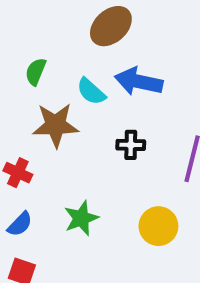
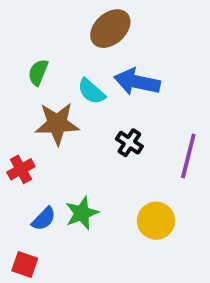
black cross: (131, 145) -> (129, 143), turned 32
red cross: (18, 173) -> (21, 169), turned 36
blue semicircle: (20, 224) -> (44, 219), moved

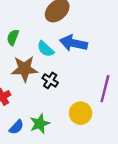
black cross: (129, 143) -> (50, 80), moved
yellow circle: (156, 221) -> (80, 113), moved

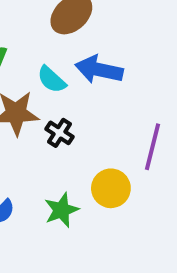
green star: (40, 124) -> (61, 210), moved

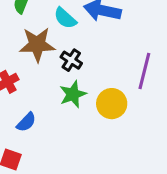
green star: (61, 210) -> (73, 94), moved

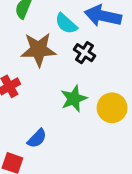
black cross: (71, 60) -> (84, 53), moved
blue semicircle: (26, 122) -> (37, 138), moved

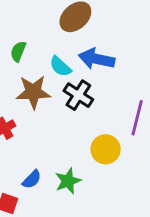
black cross: (84, 53) -> (78, 95), size x1.4
green star: (74, 99) -> (68, 181), moved

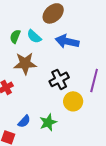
cyan semicircle: (60, 66) -> (34, 36), moved
black cross: (78, 95) -> (59, 79), moved, turned 30

